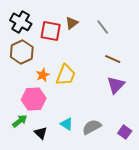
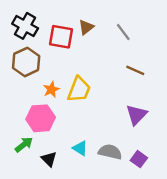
purple triangle: (116, 85) -> (136, 115), moved
gray semicircle: (92, 127) -> (110, 152), turned 42
purple square: (125, 132) -> (139, 159), moved

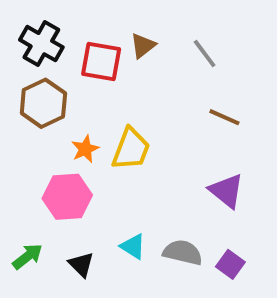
purple triangle: (136, 115) -> (226, 191), turned -35
green arrow: (24, 145) -> (27, 256), moved

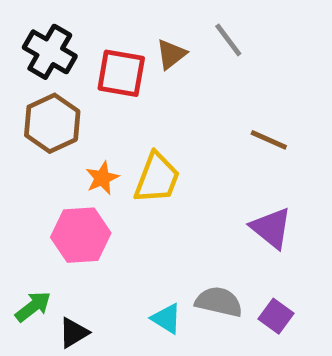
gray line: (205, 54) -> (228, 40), moved
cyan triangle: (133, 246) -> (166, 318), moved
black triangle: (81, 264) -> (74, 333), moved, turned 44

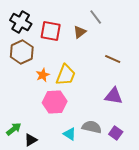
brown triangle: (171, 54) -> (80, 32), moved
purple triangle: (271, 228) -> (114, 96), turned -30
pink hexagon: (81, 235) -> (55, 102), moved

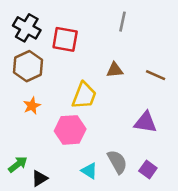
gray line: (96, 17) -> (122, 22), turned 49
brown triangle: (80, 32) -> (115, 70), moved, turned 32
brown line: (113, 59) -> (156, 75), moved
orange star: (43, 75) -> (32, 106), moved
gray semicircle: (92, 127) -> (117, 162), turned 48

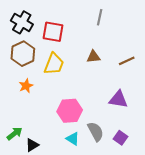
brown line: (156, 75) -> (127, 61), turned -49
yellow trapezoid: (84, 96) -> (54, 64), moved
pink hexagon: (70, 130) -> (70, 111), moved

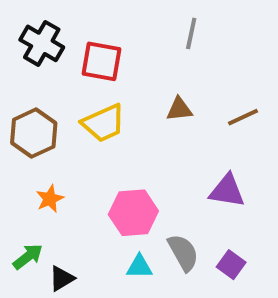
brown hexagon: (23, 54) -> (34, 133), moved
yellow trapezoid: (54, 64) -> (104, 123), turned 45
orange star: (26, 86) -> (50, 199), moved
cyan triangle: (73, 139) -> (139, 267), turned -32

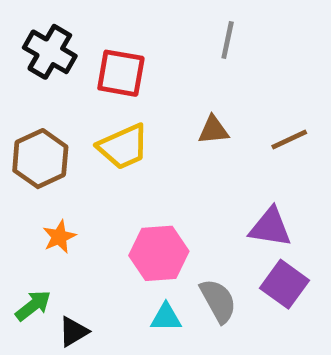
purple square: (231, 265) -> (285, 284), moved, size x1.4

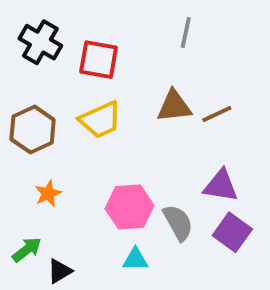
brown triangle: (213, 130) -> (174, 106), size x1.4
brown line: (289, 140) -> (217, 114), moved
gray semicircle: (218, 301) -> (178, 223), moved

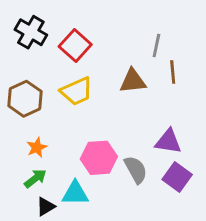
gray line: (186, 33) -> (156, 45), moved
red square: (99, 60) -> (75, 45), turned 32
brown line: (217, 114) -> (173, 72), moved, turned -70
green arrow: (27, 250) -> (35, 178), moved
cyan triangle: (135, 259) -> (75, 193), moved, size x1.4

